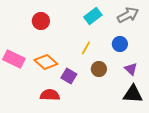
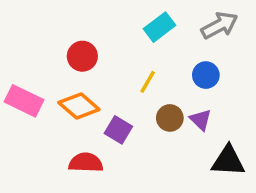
red circle: (41, 21) -> (82, 56), moved
purple triangle: (131, 69) -> (201, 120), moved

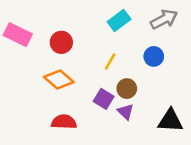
pink rectangle: (24, 101) -> (18, 35), moved
purple triangle: (201, 120) -> (126, 112), moved
purple square: (118, 130) -> (104, 99), moved

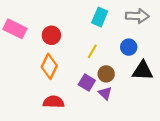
gray arrow: (164, 19) -> (137, 16), turned 30
cyan rectangle: (119, 21) -> (100, 17), turned -30
orange diamond: (59, 80) -> (49, 66), turned 75
black triangle: (170, 121) -> (143, 71), moved

